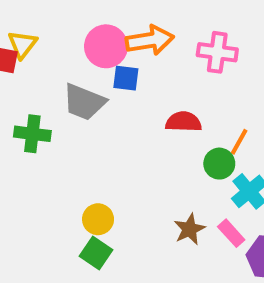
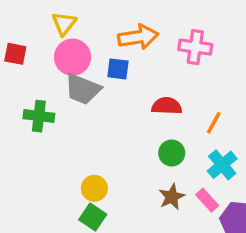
yellow triangle: (22, 44) -> (64, 24), moved
pink circle: (106, 46) -> (72, 57), moved
green circle: (219, 164) -> (172, 153), moved

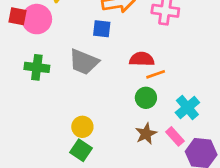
pink circle: (72, 57) -> (37, 19), moved
gray trapezoid: (83, 89) -> (84, 62), moved
orange line: (214, 123) -> (156, 74), moved, turned 42

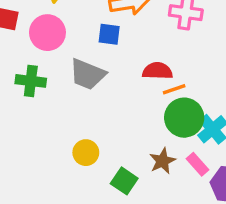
pink circle: (37, 19) -> (47, 33), moved
green circle: (146, 98) -> (184, 118), moved, size x1.5
green square: (81, 150) -> (124, 181), moved

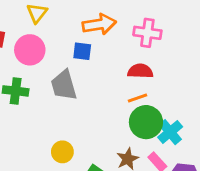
red semicircle: (157, 71) -> (140, 71), moved
gray trapezoid: (87, 74) -> (64, 85), turned 52

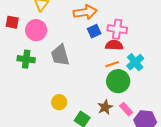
pink cross: (147, 33) -> (117, 29), moved
blue square: (82, 51) -> (94, 31), moved, turned -32
cyan cross: (170, 132) -> (135, 62), moved

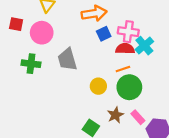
cyan cross: (135, 62) -> (144, 46), moved
yellow circle: (59, 102) -> (98, 86), moved

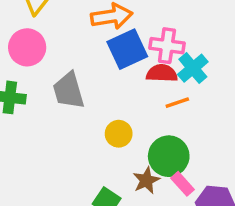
blue square: (104, 34) -> (127, 49), size x1.6
orange line: (123, 69) -> (177, 103), moved
green circle: (129, 87) -> (169, 156), moved

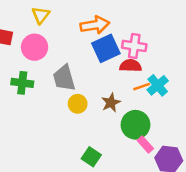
cyan cross: (193, 68) -> (158, 85), moved
yellow circle: (119, 134) -> (78, 104), moved
brown star: (146, 180) -> (111, 103), moved

